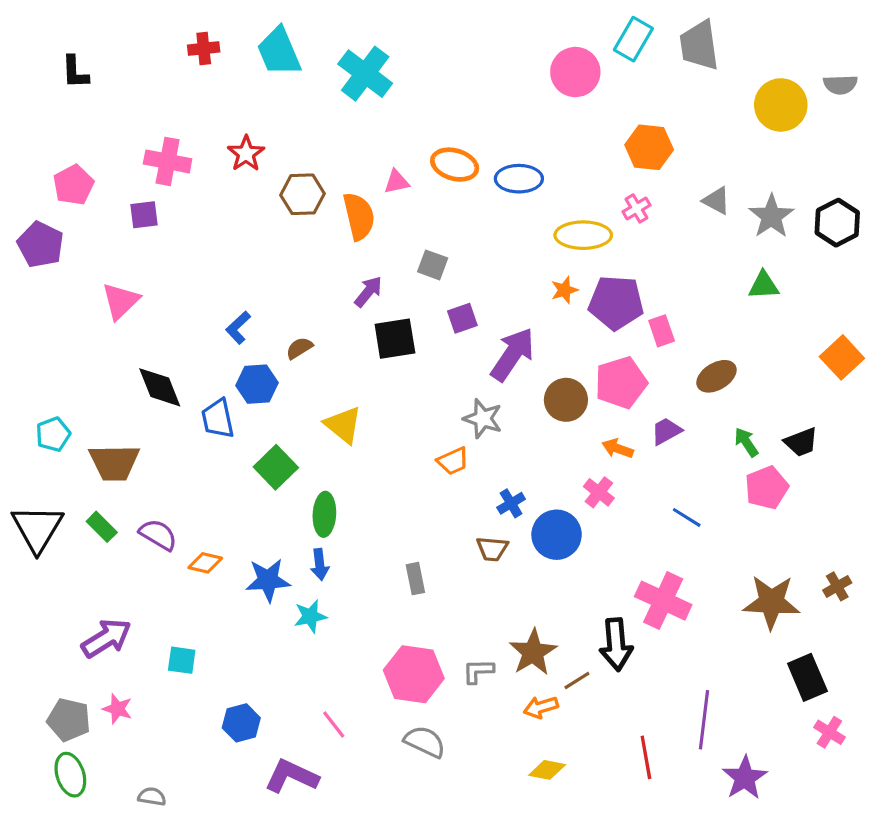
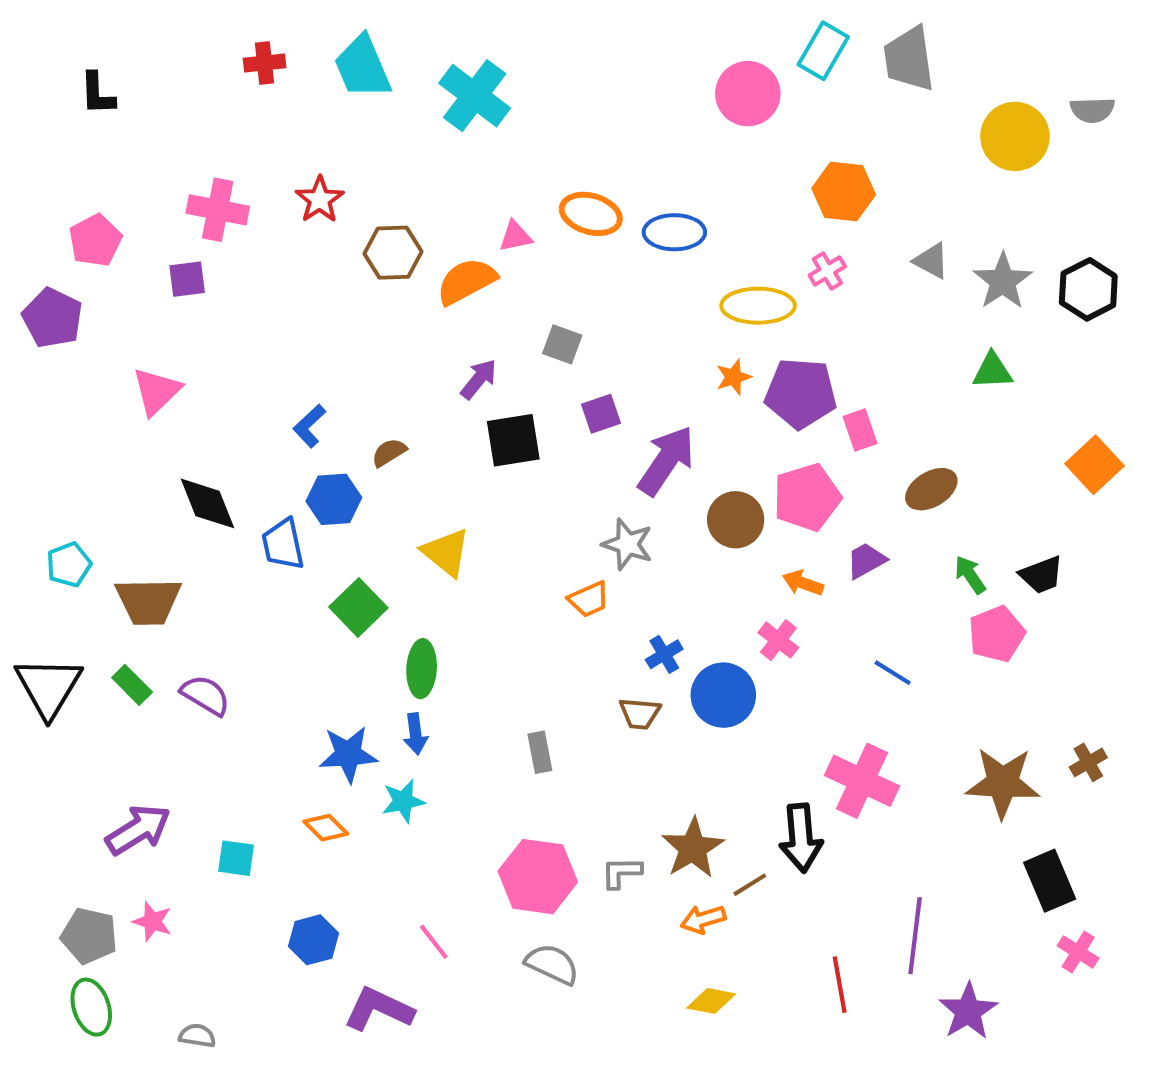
orange semicircle: (359, 216) -> (466, 281), turned -105
orange diamond: (205, 563) -> (326, 828), moved, turned 32

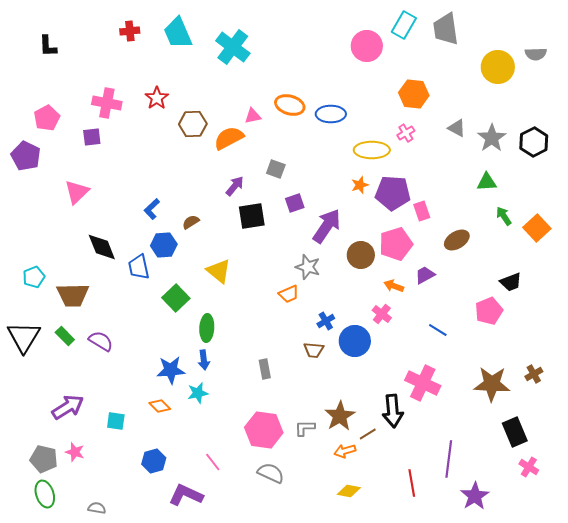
green arrow: (970, 575) -> (504, 216), moved

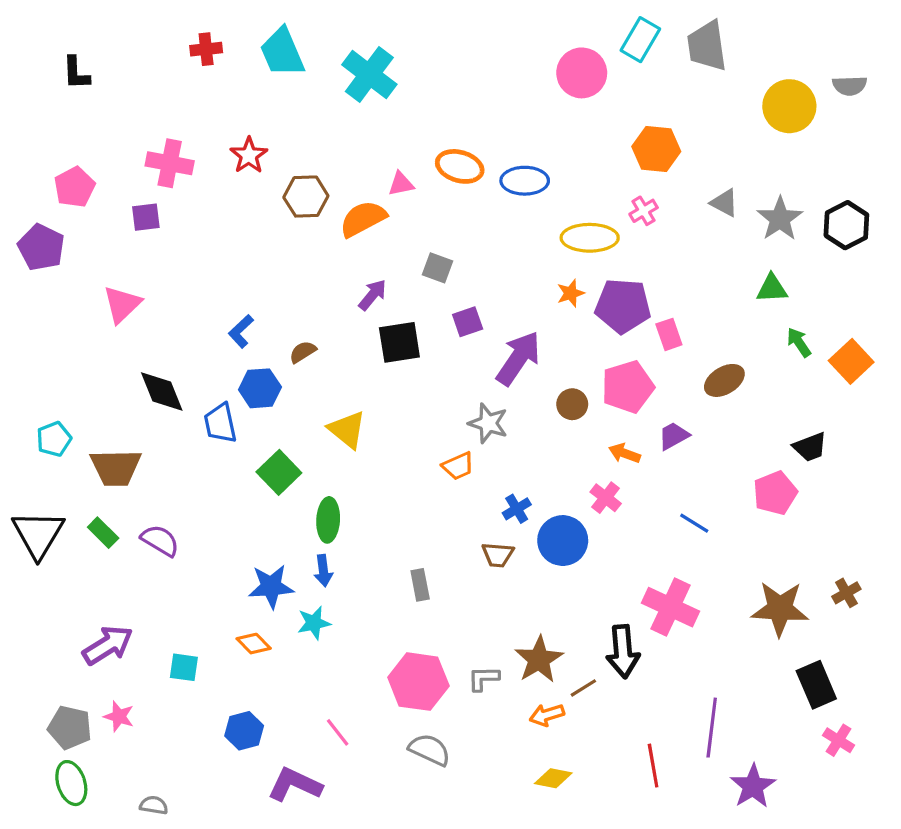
brown circle: (361, 255) -> (572, 404), size x0.7

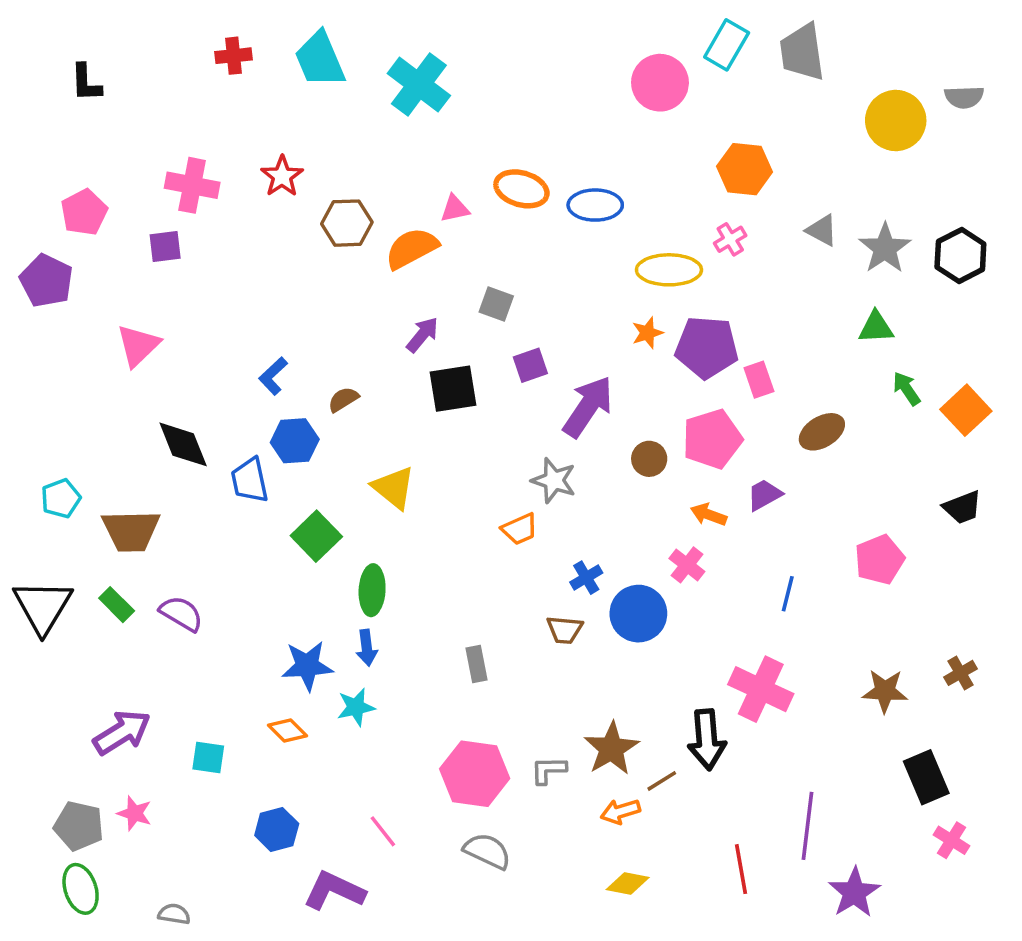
black trapezoid: (810, 447) -> (962, 507), moved
blue line: (694, 523) -> (788, 594), turned 72
brown star: (780, 609) -> (885, 691), size x0.7

